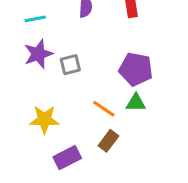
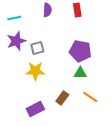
orange line: (104, 109) -> (90, 97), moved
yellow star: (44, 119) -> (35, 71), moved

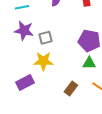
purple star: (16, 41) -> (24, 31), turned 30
purple rectangle: (35, 109) -> (25, 82), moved

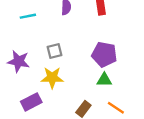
purple star: (24, 31) -> (19, 61), moved

